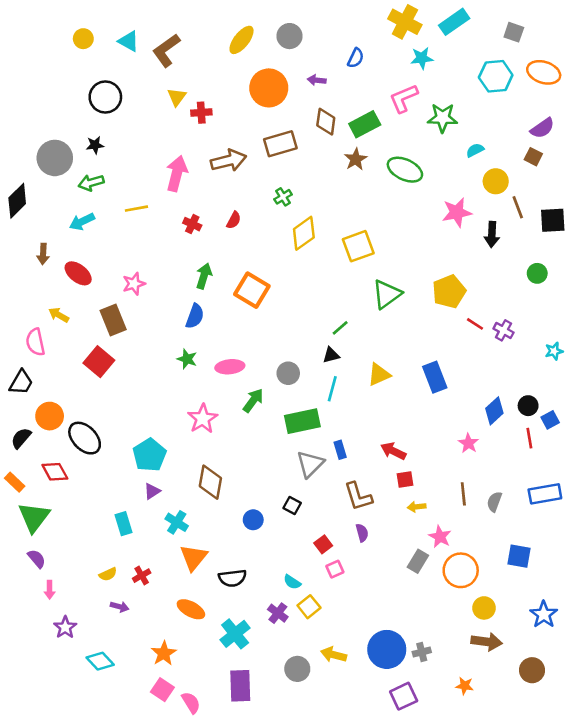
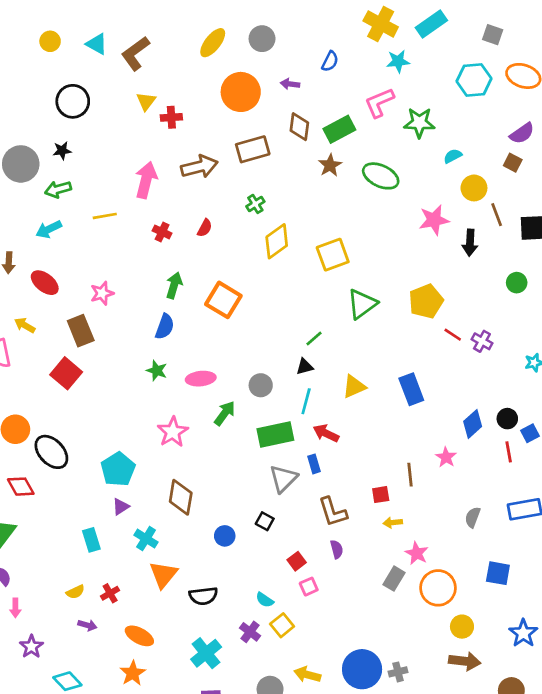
red arrow: (393, 451) -> (326, 433), moved
brown line: (463, 494) -> (410, 475), moved
orange ellipse: (191, 609) -> (139, 636), moved

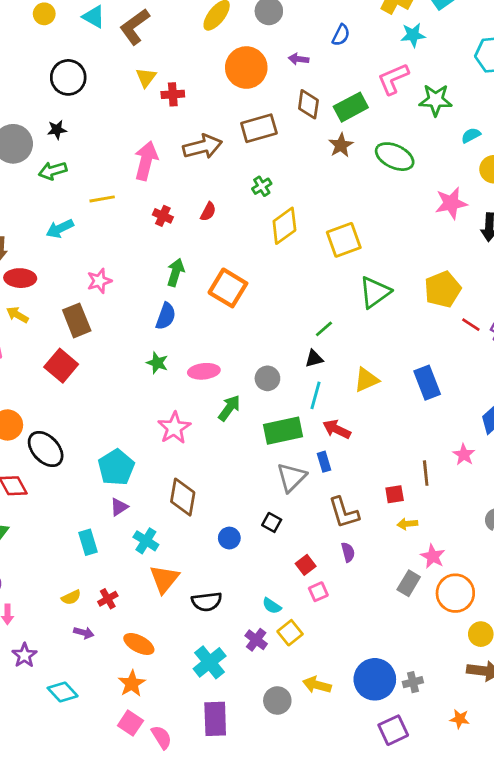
cyan arrow: (49, 229) -> (60, 229), moved
red ellipse: (45, 283) -> (20, 278), moved, turned -36

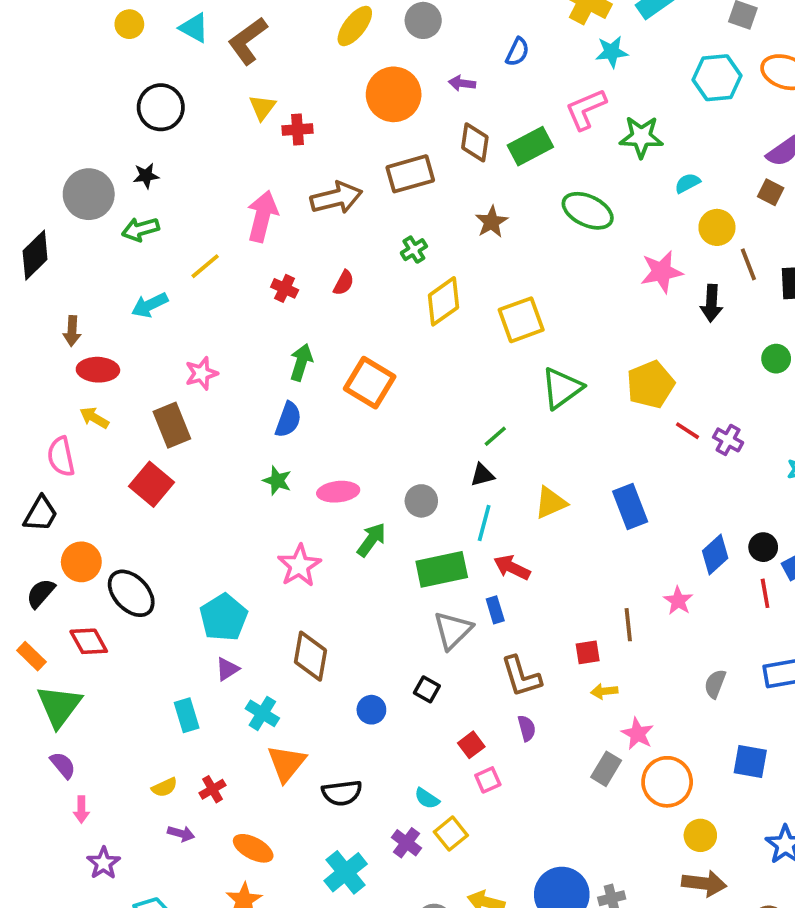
brown star: (341, 145) -> (492, 222), moved
yellow line: (102, 199) -> (205, 266), turned -30

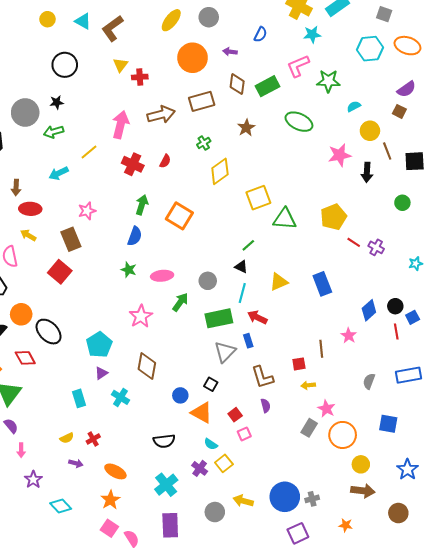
red cross: (285, 288) -> (133, 164), size x1.5
yellow square: (521, 320) -> (258, 198), moved
green triangle: (562, 388) -> (285, 219), turned 40
black triangle: (482, 475) -> (241, 267), turned 40
orange triangle: (286, 763) -> (202, 413), moved, turned -40

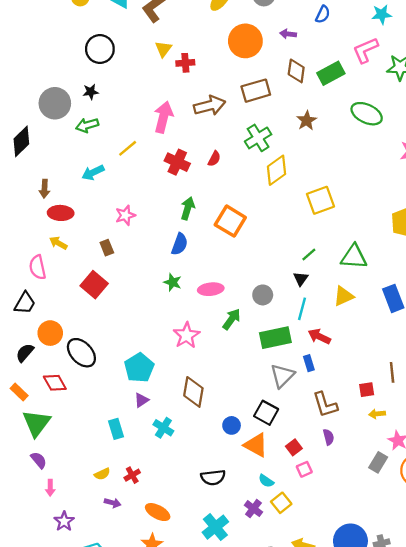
green cross: (204, 143) -> (258, 138), size x1.6
green triangle: (285, 219) -> (354, 257), moved
brown rectangle: (71, 239) -> (107, 248), size x0.6
black triangle: (241, 267) -> (301, 279), turned 40
black square: (211, 384) -> (266, 413), size x1.5

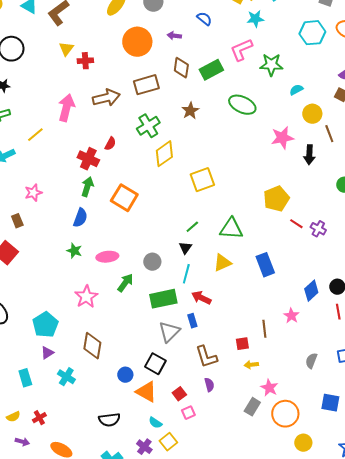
blue semicircle: (323, 14) -> (204, 19), turned -77
red cross: (177, 162) -> (88, 159), moved

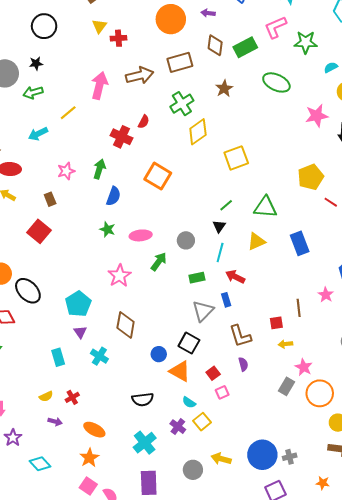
green arrow: (87, 187) -> (99, 169), moved
green rectangle: (163, 299) -> (197, 278), size x0.6
purple triangle: (47, 353) -> (80, 332), turned -32

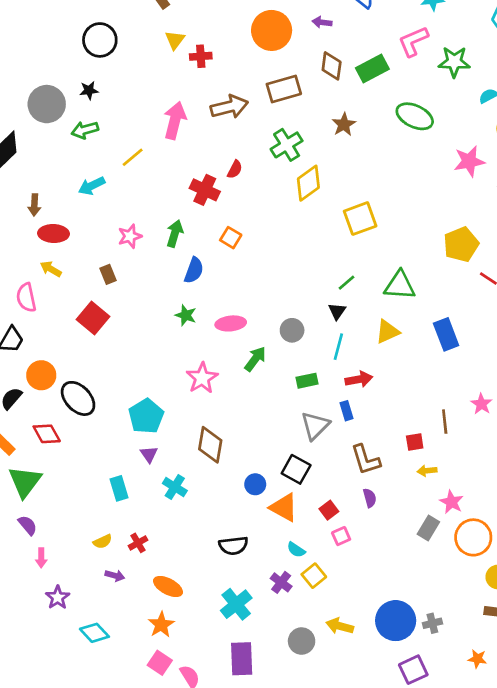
orange square: (158, 176) -> (231, 238), moved, size x0.6
red arrow: (235, 277) -> (359, 379), turned 144

